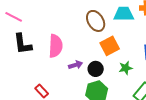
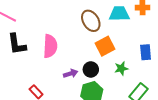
purple arrow: (76, 65) -> (71, 74), moved

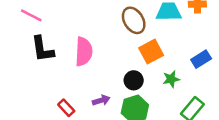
blue rectangle: (146, 52) -> (201, 59), turned 63
purple arrow: (71, 74) -> (101, 100), moved

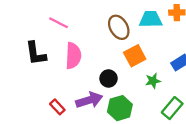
pink line: (31, 15) -> (58, 23), moved
black circle: (134, 80) -> (109, 78), moved
purple arrow: (101, 100) -> (89, 100), size x1.6

